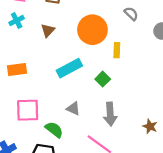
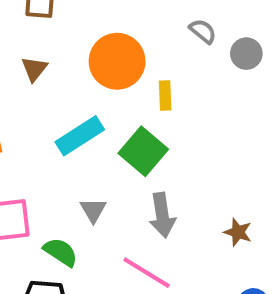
gray semicircle: (131, 14) -> (203, 31), moved
green square: (103, 79) -> (143, 151), size x1.6
gray triangle: (73, 108) -> (93, 210), turned 40

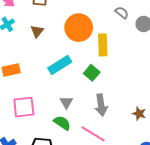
yellow rectangle: (165, 96) -> (103, 45), size x1.5
green square: (143, 151) -> (92, 73), size x0.7
green semicircle: (61, 252) -> (62, 123), moved

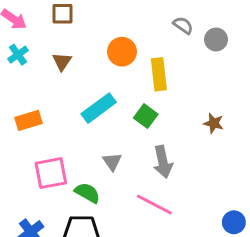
orange circle: (79, 28) -> (122, 52), size x0.7
brown star: (139, 114) -> (214, 123), moved
green semicircle: (62, 123) -> (87, 193), moved

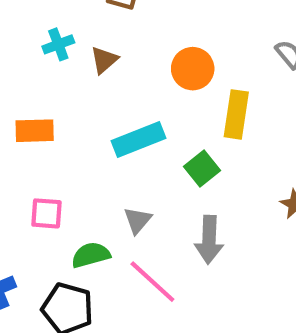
cyan cross: (18, 55) -> (58, 44), moved
pink square: (51, 173) -> (47, 213), size x0.7
green semicircle: (87, 193) -> (91, 255), turned -60
pink line: (154, 205) -> (152, 282), moved

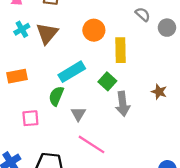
brown triangle: (104, 60) -> (47, 33), size x1.5
gray arrow: (209, 240) -> (123, 104), moved
green semicircle: (91, 255) -> (56, 96), moved, turned -42

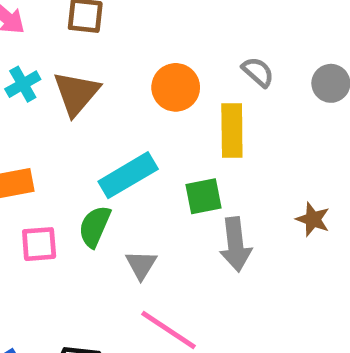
gray semicircle: (143, 14) -> (258, 72), moved
green square: (107, 81) -> (203, 196), turned 36
pink square: (30, 118) -> (39, 244), moved

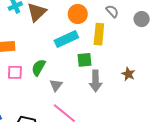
cyan rectangle: (128, 175) -> (66, 39), moved

